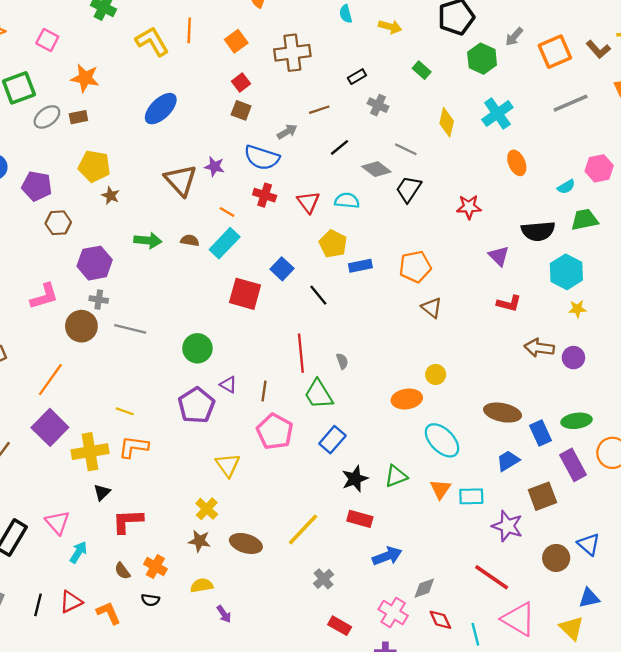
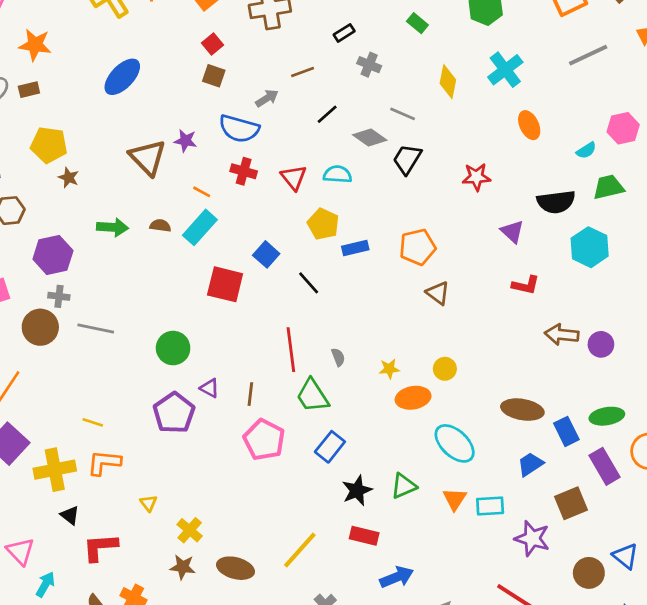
yellow star: (577, 309) -> (389, 369), moved
yellow triangle: (228, 465) -> (149, 503), moved, size x0.6
black triangle: (102, 492) -> (70, 515), turned -36

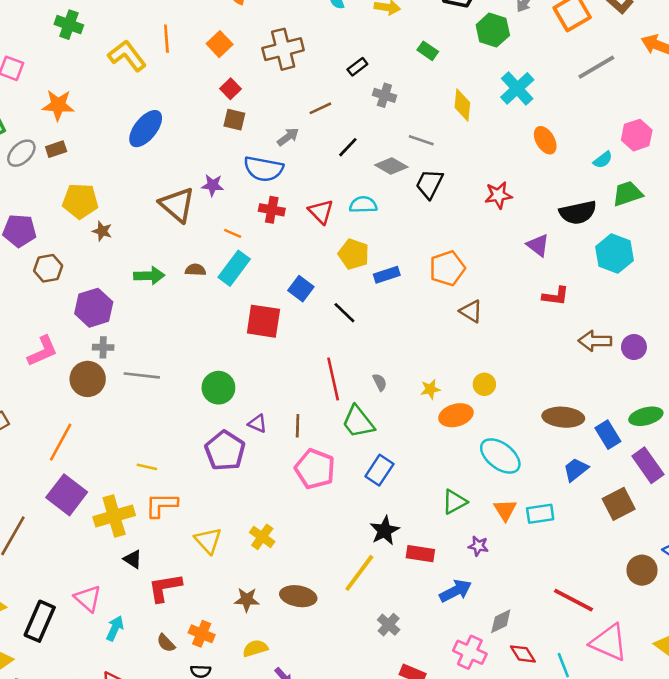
black star: (357, 490) -> (385, 531), moved
yellow triangle: (149, 503) -> (208, 541), size x1.6
yellow cross: (190, 530) -> (262, 537), moved
purple star: (532, 538) -> (478, 546), moved, size x0.6

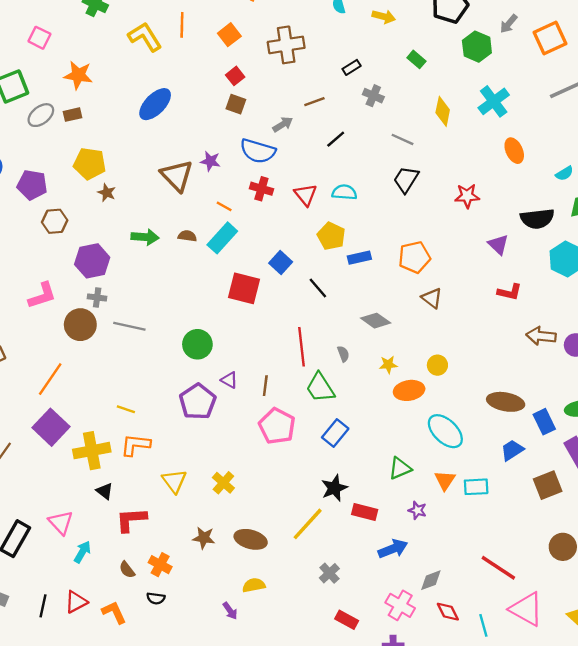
gray diamond: (391, 166) -> (376, 321), moved
yellow semicircle: (255, 648) -> (254, 585), moved

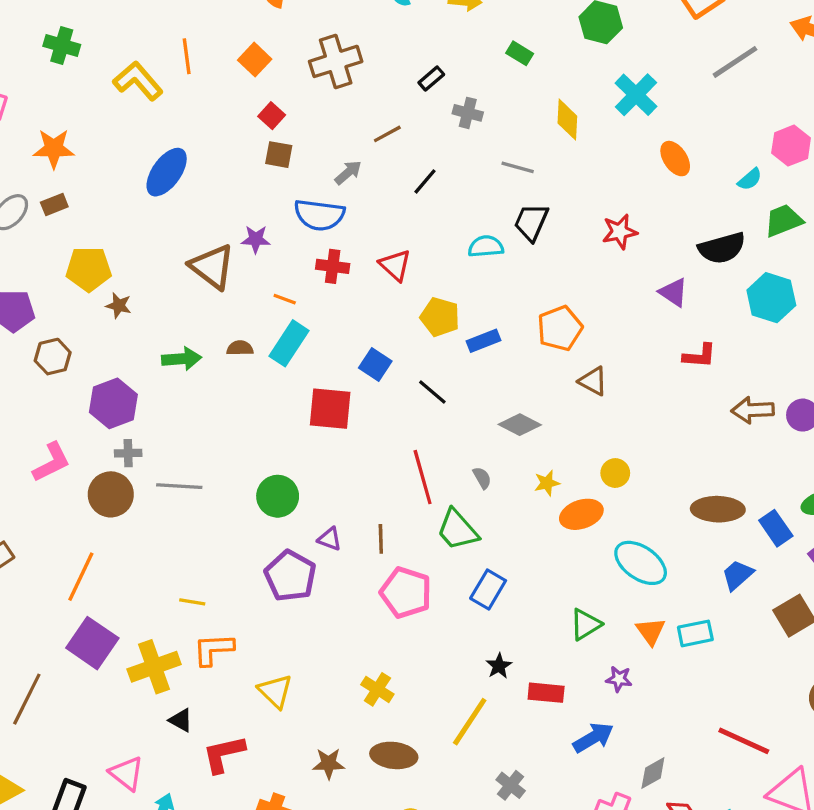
cyan semicircle: (344, 192) -> (486, 246), moved
yellow cross: (223, 483) -> (377, 689), moved
black star: (334, 488) -> (499, 666), size x0.7

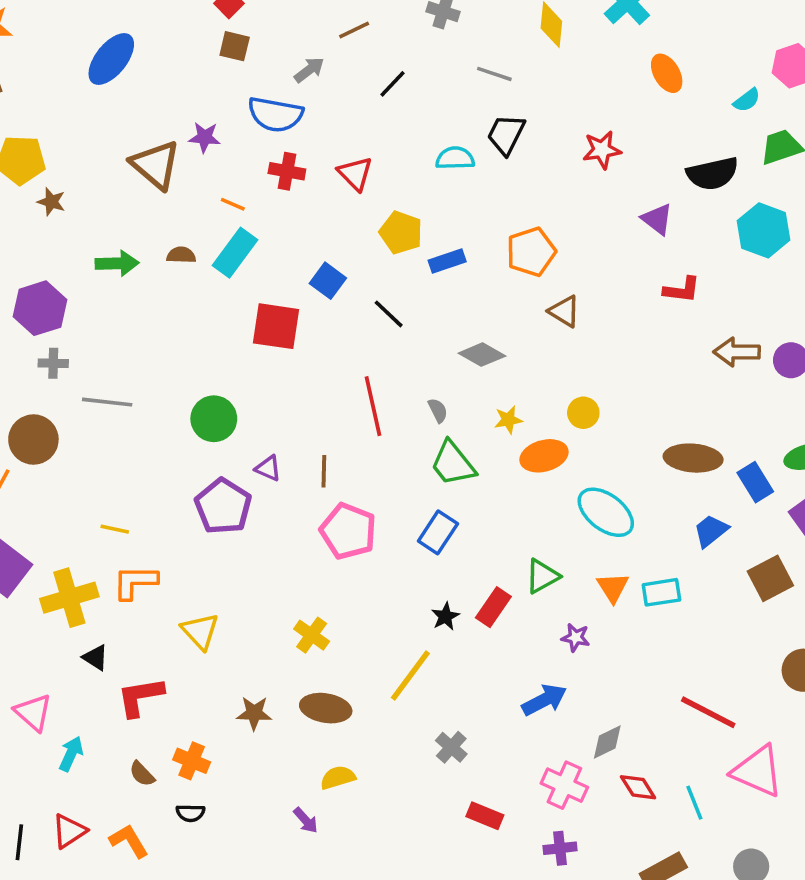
brown circle: (111, 494) -> (33, 440), moved
green trapezoid: (457, 530) -> (453, 464), moved
red rectangle: (546, 693) -> (493, 607), moved, turned -64

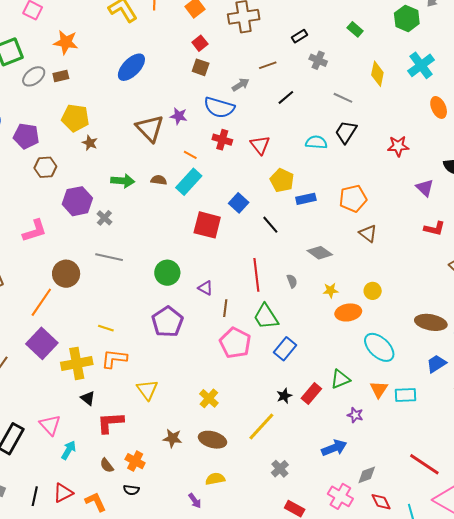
gray cross: (53, 363) -> (104, 218), moved, turned 35
green trapezoid: (453, 464) -> (266, 317), moved
purple triangle: (268, 468) -> (205, 288), moved

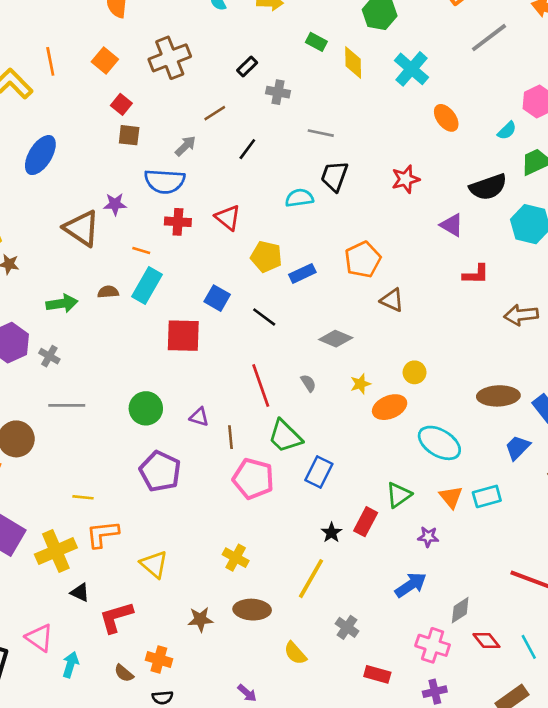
yellow diamond: (377, 74) -> (353, 62), moved
yellow semicircle: (215, 479) -> (295, 653), moved, turned -108

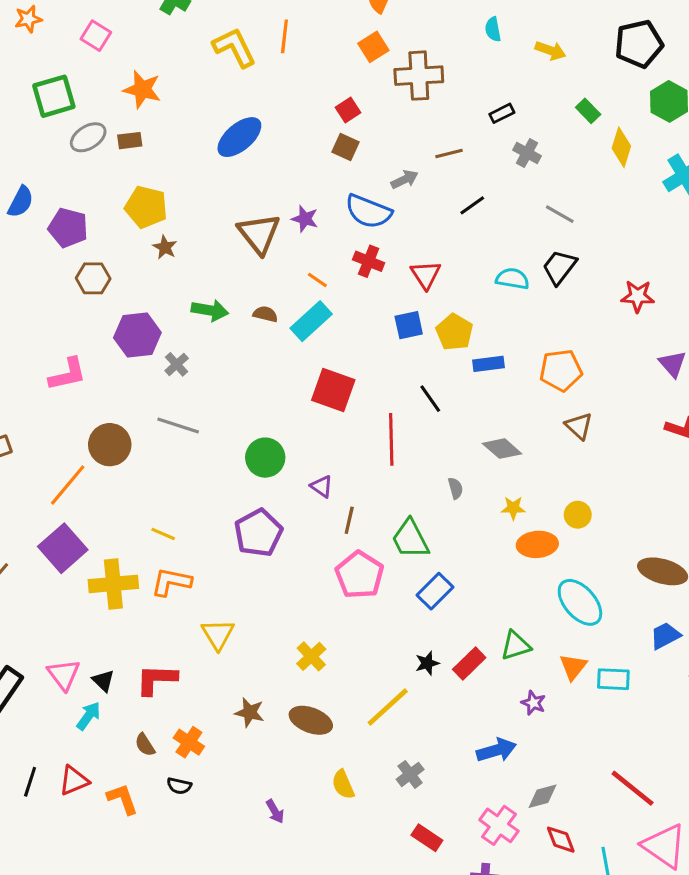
orange square: (105, 60) -> (373, 47), moved
blue square: (217, 298) -> (409, 325), moved, turned 30
red line: (261, 386) -> (391, 439), moved
black triangle: (80, 592) -> (103, 681), moved

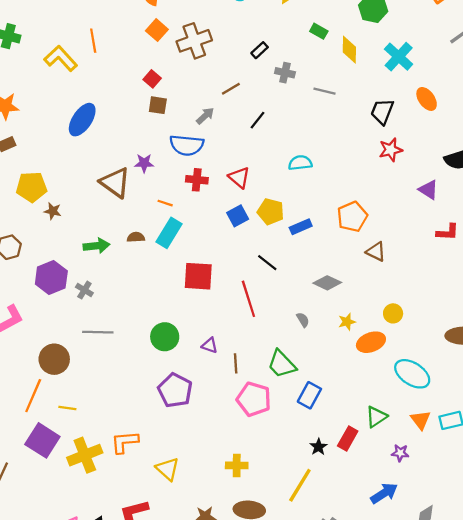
gray line: (560, 214) -> (324, 91), moved
black trapezoid: (559, 267) -> (382, 112), moved
yellow line: (163, 534) -> (67, 408), moved
yellow cross: (311, 656) -> (237, 465), turned -30

